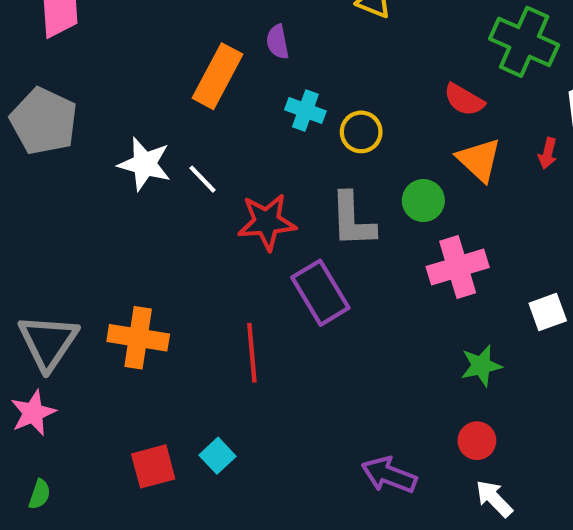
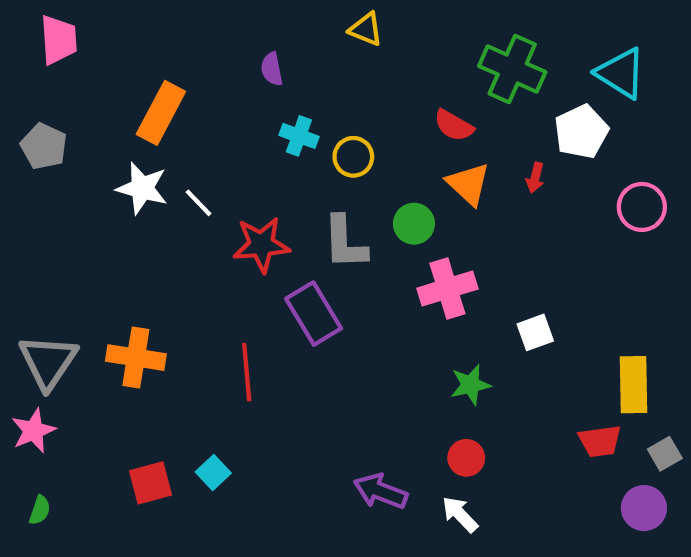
orange rectangle: (217, 76) -> (161, 113), moved
gray pentagon: (44, 121) -> (44, 146), size x0.7
white arrow: (494, 499) -> (460, 514), moved

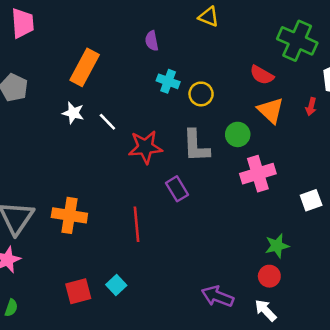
white star: (142, 188) -> (73, 113), size x0.7
purple rectangle: (314, 314) -> (177, 189), size x0.7
green star: (470, 385) -> (277, 246), moved

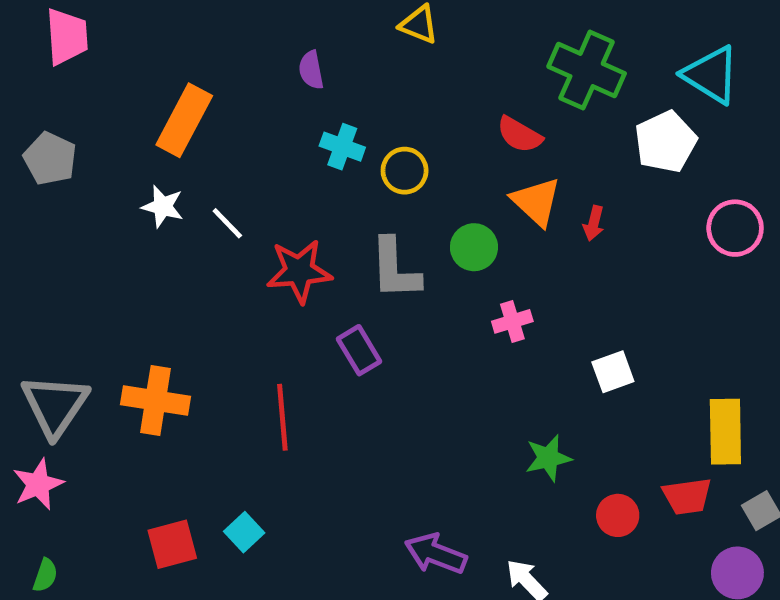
red arrow: (311, 107) -> (594, 223), moved
pink cross: (258, 174) -> (512, 321), size x0.6
red circle: (269, 276) -> (618, 515), moved

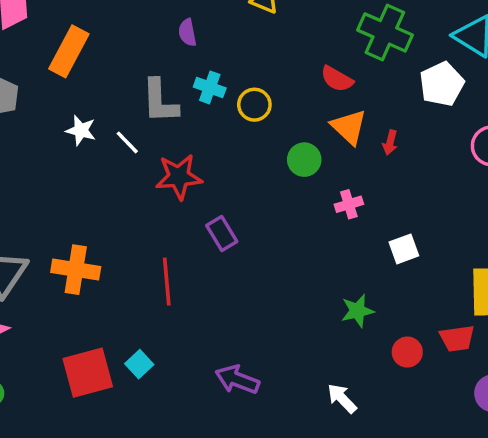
orange rectangle: (184, 120) -> (69, 51), moved
gray L-shape: (395, 269) -> (160, 101), moved
pink cross: (512, 321) -> (349, 204), moved
red square: (172, 544) -> (88, 373), size x1.4
purple arrow: (436, 554) -> (237, 380), moved

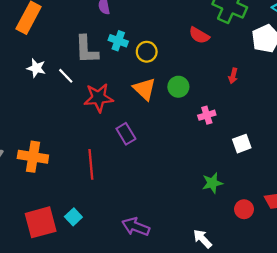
orange triangle: (349, 127) -> (144, 89), moved

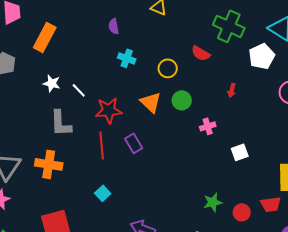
gray L-shape: (87, 50) -> (61, 123), moved
yellow circle: (147, 52) -> (168, 68), moved
red line: (91, 164) -> (102, 145), moved
green star: (212, 183) -> (213, 202), moved
cyan square: (73, 217) -> (103, 193), moved

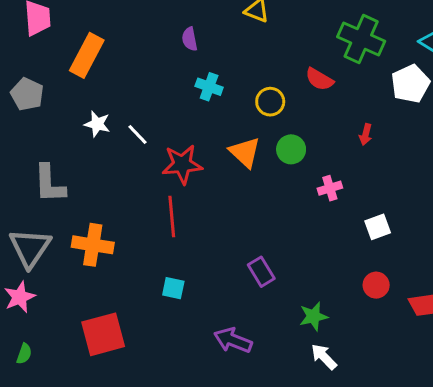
gray L-shape: (61, 123) -> (49, 184), moved
purple rectangle: (134, 143) -> (261, 272), moved
cyan square: (103, 193) -> (173, 288), turned -35
green star: (213, 202) -> (313, 316), moved
red circle: (242, 212) -> (376, 285), moved

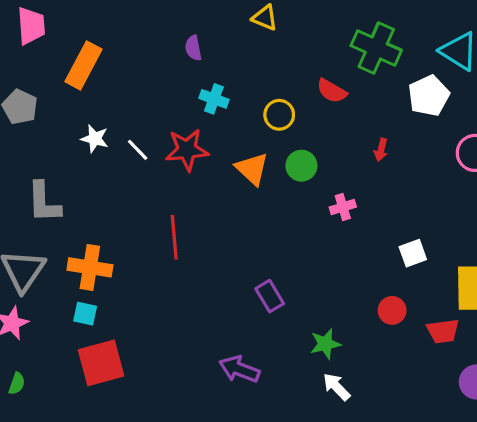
red star: (182, 164) -> (187, 150), moved
white square: (378, 227) -> (413, 253), moved
cyan square: (173, 288) -> (85, 314), moved

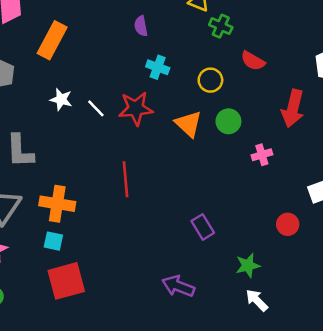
green cross: (376, 48) -> (221, 26), moved, size x0.6
red arrow: (381, 150) -> (293, 108), size x2.0
red circle: (392, 310) -> (288, 224), moved

